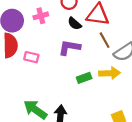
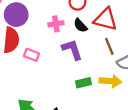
pink cross: (41, 16) -> (56, 24), moved
purple L-shape: (69, 47) -> (72, 50), turned 55

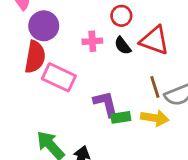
brown line: (109, 46) -> (155, 87), moved
purple L-shape: (72, 50) -> (106, 104), moved
pink rectangle: (31, 55) -> (59, 77), size x1.6

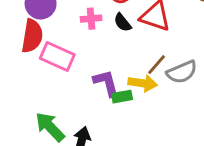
brown line: (155, 87) -> (157, 65), turned 60
yellow arrow: (155, 118) -> (143, 83), moved

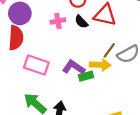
pink rectangle: (57, 57) -> (36, 65), moved
purple L-shape: (106, 83) -> (74, 67), turned -35

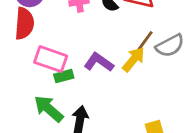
yellow arrow: (100, 65) -> (133, 59), turned -54
green rectangle: (86, 76) -> (64, 76), moved

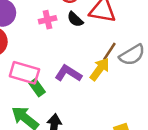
green rectangle: (64, 76) -> (37, 88), turned 72

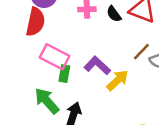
yellow arrow: (100, 69) -> (117, 80), moved
green rectangle: (37, 88) -> (64, 74), turned 35

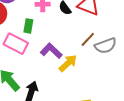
green rectangle: (64, 74) -> (28, 26), moved

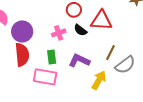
gray semicircle: (106, 46) -> (125, 65), moved
purple L-shape: (51, 51) -> (79, 61), moved

